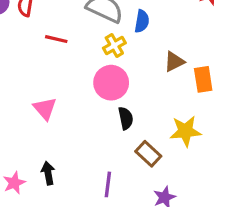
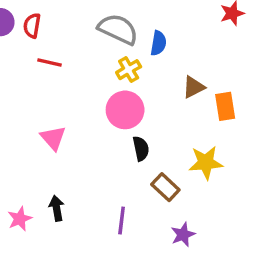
red line: (56, 39) -> (50, 63), moved

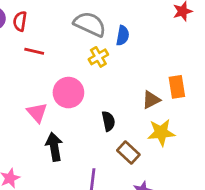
brown triangle: (194, 87) -> (151, 100), moved
pink circle: (125, 110) -> (68, 93), moved
black arrow: (57, 208) -> (54, 147), moved, size x1.4

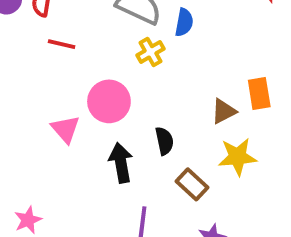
black arrow: (54, 147) -> (121, 163), moved

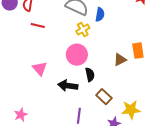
pink circle: (109, 101) -> (77, 55), moved
yellow star: (237, 157) -> (131, 110), moved
black arrow: (121, 163) -> (68, 86), turned -72

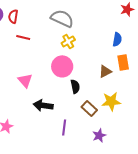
blue semicircle: (100, 14) -> (117, 39), moved
black arrow: (68, 86) -> (43, 105), moved
yellow star: (131, 110) -> (111, 101), moved

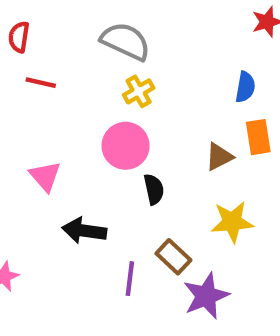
brown rectangle: (89, 108) -> (173, 257), moved
purple star: (99, 135) -> (206, 296), size x1.5

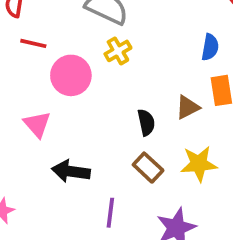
pink circle: (126, 146) -> (71, 75), moved
black semicircle: (154, 189) -> (146, 122), moved
brown rectangle: (173, 257) -> (148, 168), moved

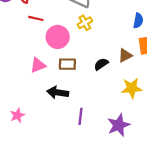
black semicircle: (146, 122) -> (101, 64), turned -112
pink triangle: (37, 124) -> (38, 65), turned 49
brown rectangle: (148, 168) -> (67, 64), moved, turned -42

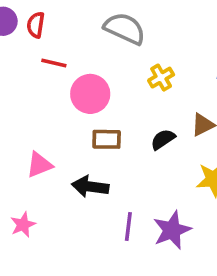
yellow cross: (85, 23) -> (161, 78), moved
pink triangle: (38, 65) -> (39, 165), moved
purple star: (119, 125) -> (172, 230), moved

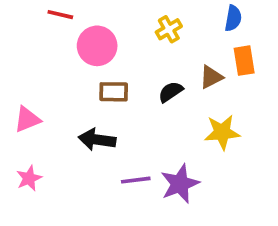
pink triangle: (39, 165) -> (27, 119), moved
purple line: (128, 227) -> (136, 180), turned 76

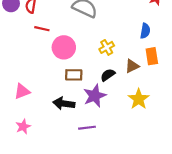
yellow cross: (169, 29) -> (107, 47), moved
yellow star: (222, 132) -> (139, 99), turned -30
purple star: (180, 184) -> (95, 96), moved

